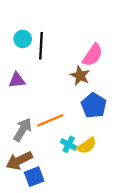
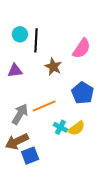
brown star: (80, 76) -> (53, 67), moved

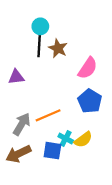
cyan circle: (20, 34) -> (40, 26), moved
pink semicircle: (82, 48) -> (88, 68), moved
brown star: (53, 67) -> (58, 48), moved
blue square: (30, 156) -> (52, 151), moved, turned 30

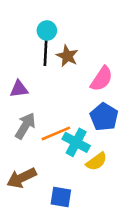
gray arrow: (22, 124) -> (25, 126), moved
cyan cross: (66, 138) -> (76, 142), moved, size x1.5
blue square: (52, 151) -> (61, 197), moved

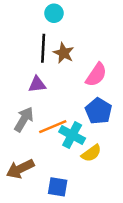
cyan circle: (47, 30) -> (54, 13), moved
purple triangle: (19, 89) -> (37, 84), moved

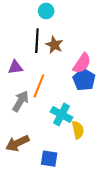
purple triangle: (37, 84) -> (15, 67), moved
blue pentagon: (99, 111) -> (84, 80), moved
orange line: (53, 127) -> (39, 86), moved, turned -45
yellow semicircle: (91, 153) -> (78, 130), turned -66

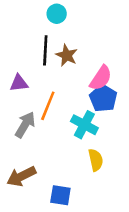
cyan cross: (61, 114) -> (84, 125), moved

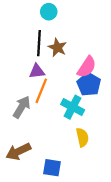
purple triangle: (19, 83) -> (37, 71), moved

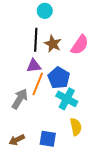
pink semicircle: (87, 67) -> (80, 45), moved
blue pentagon: (89, 84) -> (59, 78), moved
brown arrow: (18, 151) -> (17, 140), size x0.7
blue square: (52, 168) -> (48, 139), moved

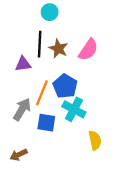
purple triangle: (34, 66) -> (23, 64), moved
yellow semicircle: (76, 127) -> (95, 140), moved
blue square: (48, 139) -> (46, 123), moved

